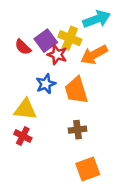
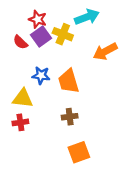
red star: (57, 55) -> (38, 19), moved
orange arrow: (94, 55) -> (105, 51), moved
blue star: (46, 84) -> (41, 75), turned 30
red cross: (23, 136) -> (20, 122), turned -35

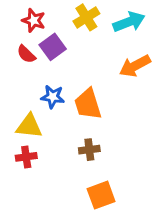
cyan arrow: (87, 17) -> (129, 22), moved
red star: (38, 19) -> (34, 20), moved
yellow cross: (63, 34) -> (86, 17), moved, turned 36

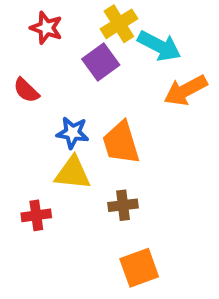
cyan arrow: (129, 22) -> (159, 46), moved, turned 48
purple square: (53, 47) -> (101, 62), moved
red semicircle: (26, 54) -> (26, 90), moved
yellow triangle: (29, 126) -> (73, 173), moved

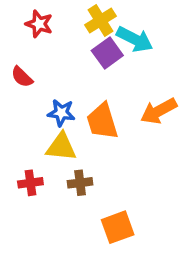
purple square: (101, 62) -> (107, 53), moved
orange arrow: (186, 90) -> (159, 111), moved
brown cross: (123, 205) -> (80, 183), moved

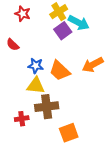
orange trapezoid: (102, 121) -> (60, 71), turned -30
red cross: (30, 183) -> (22, 119), moved
brown cross: (80, 183) -> (47, 107), size x1.6

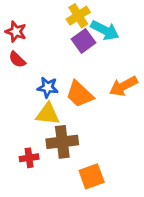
red star: (23, 14) -> (16, 32), moved

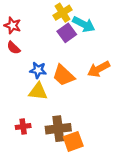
brown cross: (62, 142) -> (58, 129), moved

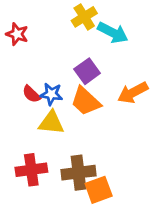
purple square: (67, 33) -> (87, 71), moved
red semicircle: (14, 48) -> (31, 94), moved
red cross: (23, 127) -> (31, 170), size x1.5

